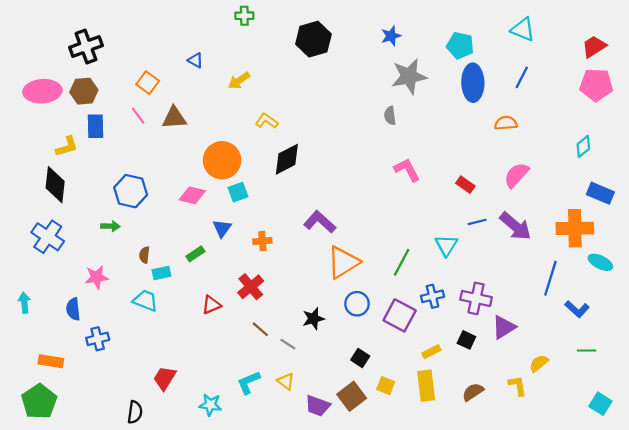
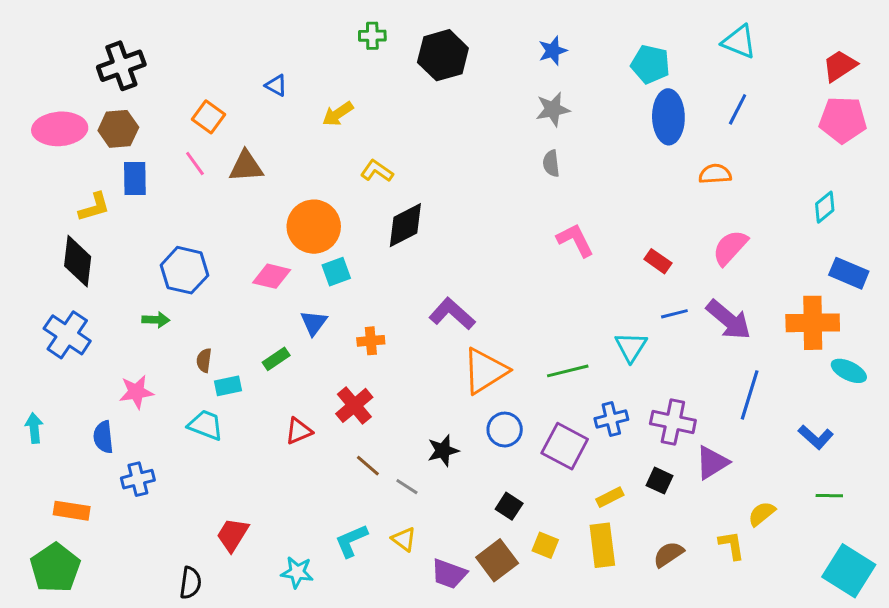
green cross: (244, 16) -> (372, 36), moved
gray star: (409, 76) -> (553, 109), moved, size x0.7
green line: (402, 262) -> (568, 371), turned 48
blue line: (550, 278) -> (750, 395), moved
cyan square: (600, 404) -> (849, 571), size x1.6

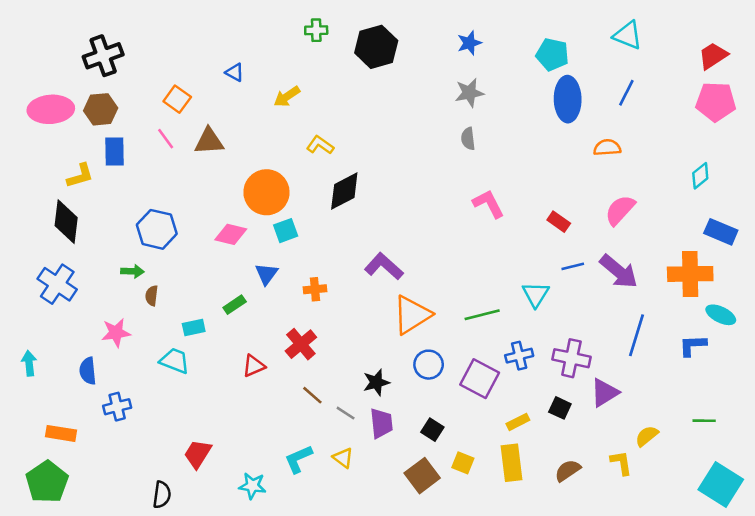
brown semicircle: (204, 360) -> (152, 296), moved
blue L-shape: (816, 437) -> (693, 345), moved, turned 136
purple trapezoid: (449, 574) -> (381, 423), moved, turned -116

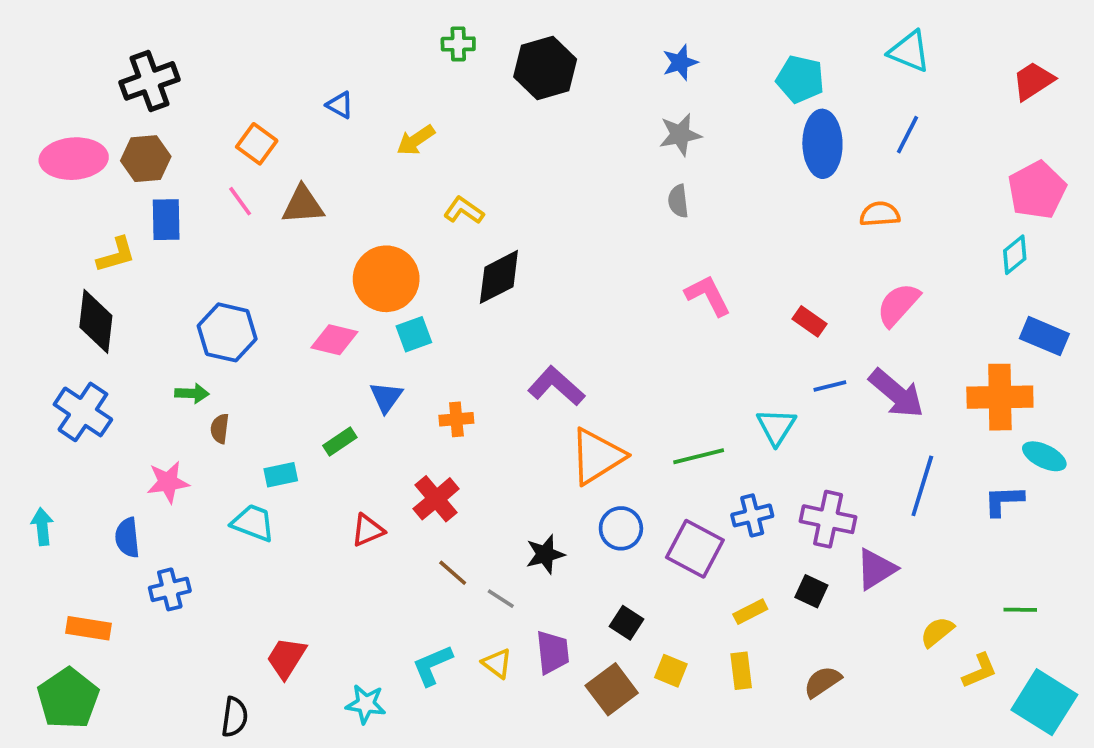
pink pentagon: (716, 102) -> (1037, 190), moved, turned -30
purple trapezoid: (381, 423) -> (553, 652), moved
yellow rectangle: (511, 463) -> (741, 671), size x0.7
yellow L-shape: (621, 463) -> (980, 671), moved, turned 76

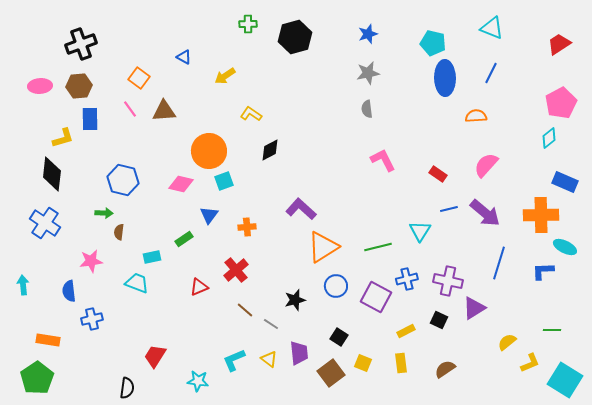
pink ellipse: (74, 159) -> (40, 86), size x0.7
black diamond: (499, 277) -> (270, 150), size x0.7

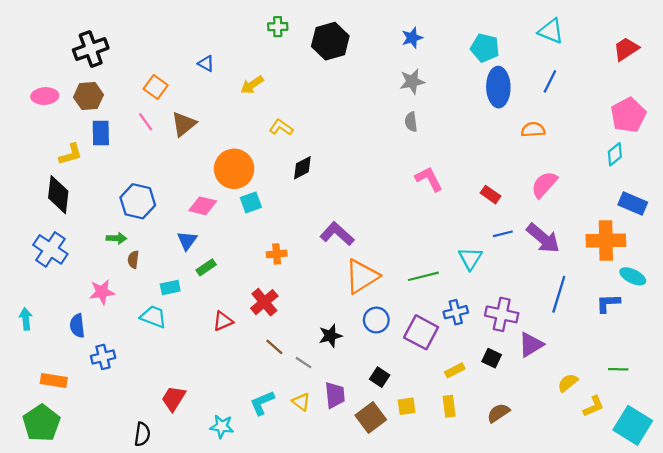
brown triangle: (164, 111) -> (184, 124), turned -35
blue triangle: (209, 215) -> (187, 240), moved
yellow square: (363, 363) -> (407, 406), turned -30

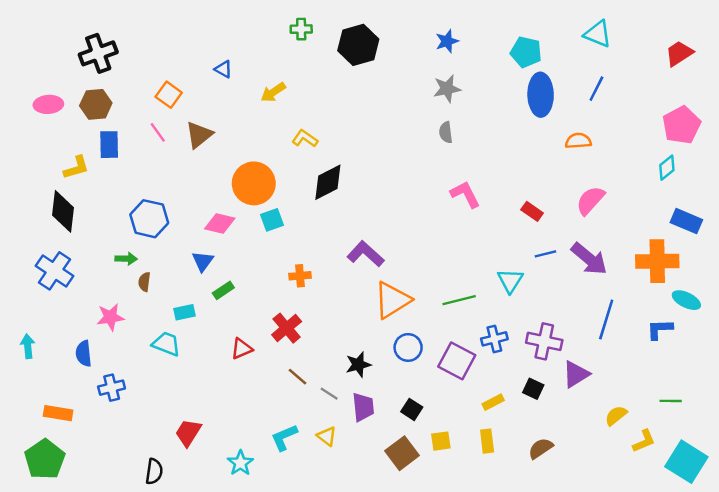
black diamond: (302, 168) -> (328, 182), size x1.4
purple trapezoid: (335, 395) -> (363, 407), moved
cyan star: (222, 426) -> (240, 463), turned 30

